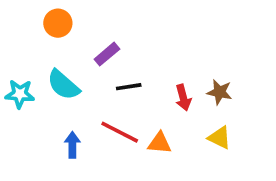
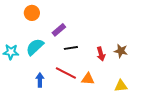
cyan semicircle: (63, 85) -> (35, 47), turned 96
yellow triangle: (220, 138) -> (121, 86), moved, turned -32

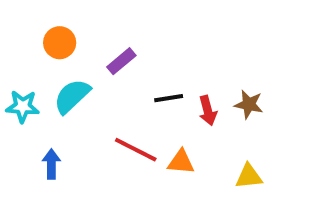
orange circle: (32, 13) -> (60, 43), moved
black line: (71, 48) -> (169, 98), moved
blue arrow: (40, 80) -> (51, 164), moved

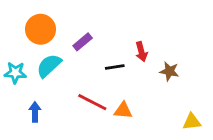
orange circle: (60, 43) -> (41, 29), size x1.4
red arrow: (208, 111) -> (141, 52), moved
yellow triangle: (249, 176) -> (192, 122), moved

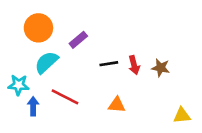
red arrow: (141, 52) -> (134, 65), moved
cyan star: (15, 73) -> (19, 85), moved
red line: (92, 102) -> (65, 97), moved

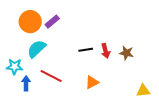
purple rectangle: (78, 40) -> (52, 22), moved
orange triangle: (117, 105) -> (92, 82), turned -32

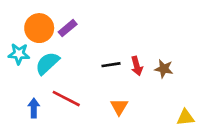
cyan star: (15, 67) -> (19, 54), moved
orange triangle: (92, 82) -> (119, 107), turned -32

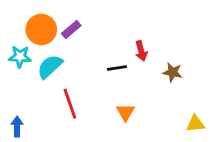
red arrow: (137, 66) -> (141, 51), moved
red line: (66, 99) -> (70, 104), turned 44
blue arrow: (34, 108) -> (17, 127), moved

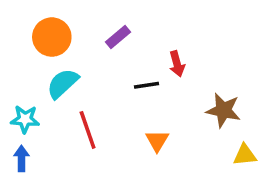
purple rectangle: (71, 29) -> (118, 37), moved
cyan star: (20, 57) -> (25, 119), moved
brown star: (173, 72) -> (223, 110), moved, size x1.4

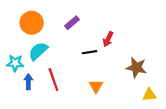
red arrow: (177, 64) -> (108, 39), turned 40
cyan star: (25, 119) -> (15, 63), moved
blue arrow: (21, 159) -> (28, 82), moved

